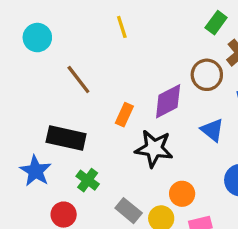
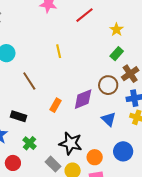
black rectangle: (66, 138) -> (19, 116), size x0.7
black star: (154, 149) -> (71, 143), moved
orange circle: (182, 194) -> (95, 157), moved

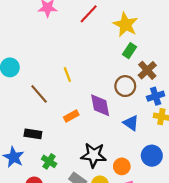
yellow star: (116, 30) -> (126, 25), size x1.6
yellow line: (59, 51) -> (67, 75), moved
purple diamond: (83, 99) -> (100, 105), turned -70
orange rectangle: (56, 105) -> (71, 116), turned 40

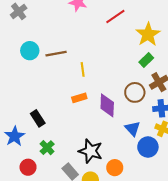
brown line: (39, 94) -> (56, 54), moved, turned -72
orange rectangle: (71, 116) -> (79, 98), moved
black rectangle: (33, 134) -> (38, 118), turned 35
blue circle: (152, 156) -> (148, 147), moved

